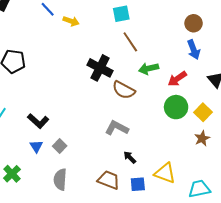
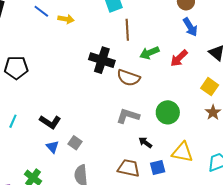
brown line: (130, 42) -> (127, 30), turned 40
green circle: (176, 107) -> (168, 112), moved

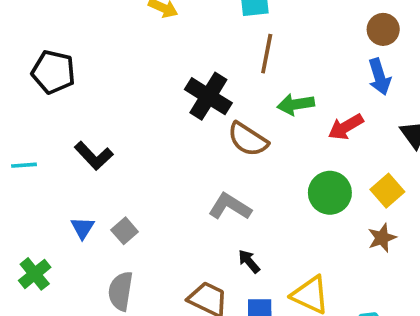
green circle: (168, 112) -> (330, 193), moved
cyan line: (13, 121) -> (24, 165), turned 48
black L-shape: (50, 122) -> (94, 156), moved

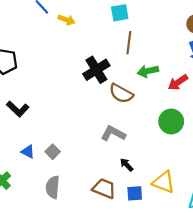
black cross: (208, 96) -> (96, 70), turned 30
black L-shape: (94, 156) -> (18, 109), moved
blue triangle: (82, 228) -> (28, 152), turned -32

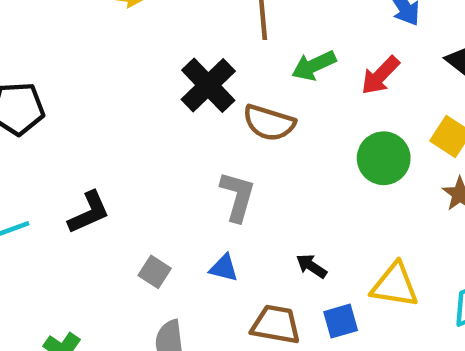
black L-shape: (18, 109) -> (89, 212), moved, turned -55
gray L-shape: (113, 134) -> (238, 196), moved, turned 90
blue triangle: (28, 152) -> (224, 268), moved

